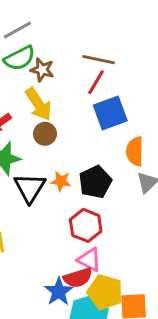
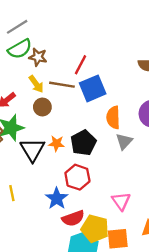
brown line: (99, 60) -> (62, 85), moved
yellow arrow: (38, 104) -> (36, 84), size x0.7
pink triangle: (89, 260) -> (121, 201), moved, turned 30
blue star: (59, 292) -> (57, 198), moved

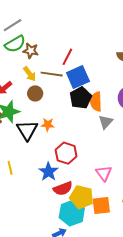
black pentagon: (83, 143) -> (81, 98), moved

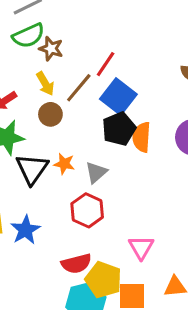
brown line: (52, 74) -> (79, 88), turned -65
blue square: (78, 77) -> (118, 97), turned -35
gray triangle: (106, 122) -> (96, 172), moved
blue star: (48, 172) -> (25, 230), moved

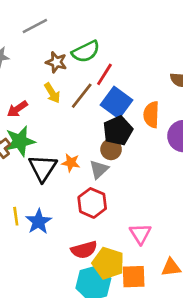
green semicircle: (28, 36) -> (86, 52), moved
brown circle: (50, 114) -> (111, 149), moved
orange semicircle: (142, 137) -> (151, 115), moved

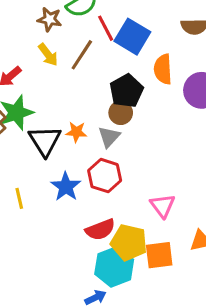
red line: (104, 74) -> (106, 28), turned -55
blue square: (116, 102) -> (132, 37), moved
blue star: (39, 222) -> (66, 187), moved

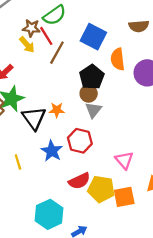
red line: (106, 28) -> (46, 36), moved
yellow arrow: (48, 55) -> (27, 45), moved
gray triangle: (109, 137) -> (93, 110), moved
cyan hexagon: (114, 267) -> (49, 214), moved

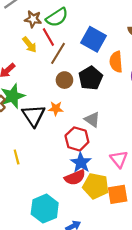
brown star: (31, 28) -> (33, 19), moved
brown circle: (89, 94) -> (64, 80), moved
gray triangle: (93, 110) -> (92, 120), moved, turned -35
blue star: (52, 151) -> (81, 163), moved

